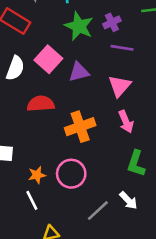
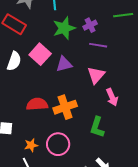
green star: (79, 26) -> (64, 28), turned 30
red semicircle: (41, 104) -> (37, 104), moved
pink arrow: (126, 122) -> (112, 97), moved
green L-shape: (136, 164) -> (97, 127), moved

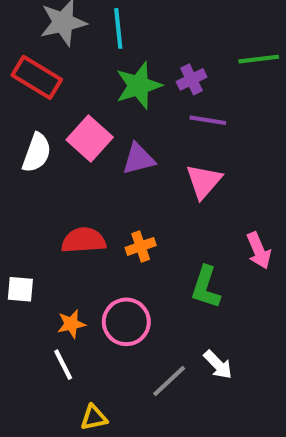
pink arrow: (112, 97) -> (259, 251), moved
orange cross: (65, 107) -> (141, 246), size x0.6

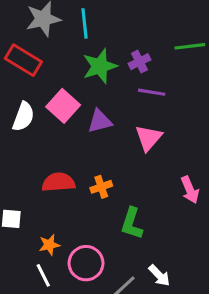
green L-shape: (206, 287) -> (132, 223), moved
pink circle: (126, 322) -> (86, 263), moved

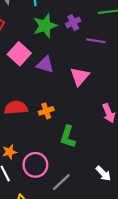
purple line: (152, 92) -> (96, 41), moved
purple triangle: (100, 121) -> (45, 65), turned 30
white arrow: (159, 275) -> (103, 173), moved

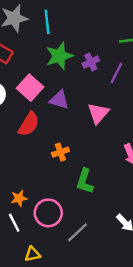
purple cross: (73, 22) -> (91, 62), moved
purple line: (96, 41) -> (116, 73), turned -72
red semicircle: (16, 108) -> (29, 124), moved, turned 125

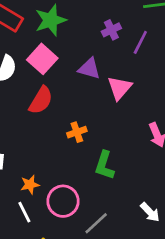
green star: (59, 56) -> (51, 20), moved
purple triangle: (59, 100) -> (89, 69), moved

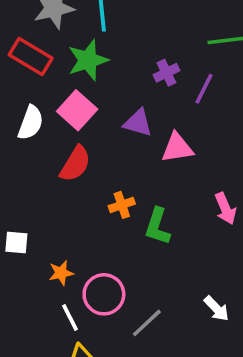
pink triangle: (120, 88) -> (177, 148), turned 40
green L-shape: (104, 165) -> (158, 226), moved
white line: (24, 212) -> (70, 318), moved

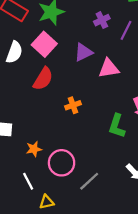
purple triangle: (138, 123) -> (83, 52), turned -42
green L-shape: (158, 226) -> (117, 126), moved
white line: (70, 318) -> (28, 181), moved

